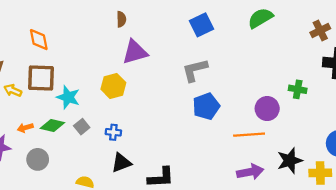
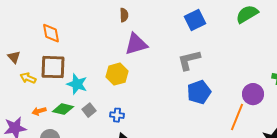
orange line: (249, 135) -> (237, 117), turned -64

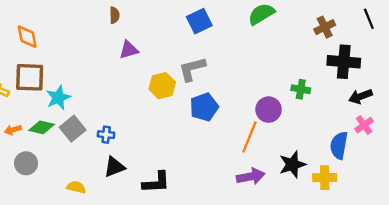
purple triangle: (136, 44) -> (129, 50), size x0.7
yellow hexagon: (117, 74) -> (162, 86), moved
cyan star: (77, 84) -> (58, 98), turned 30
gray square: (89, 110) -> (73, 129), size x1.5

